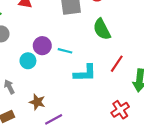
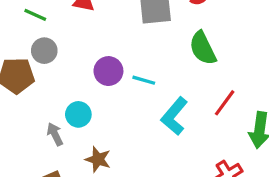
cyan circle: (28, 61) -> (78, 114), moved
cyan L-shape: (85, 73) -> (174, 116), turned 130

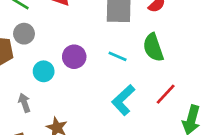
cyan line: (144, 80) -> (118, 56), moved
cyan circle: (78, 114) -> (44, 71), moved

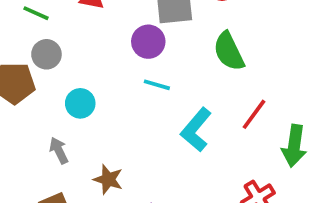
cyan line: (118, 56) -> (157, 85), moved
purple circle: (74, 57) -> (148, 42), moved

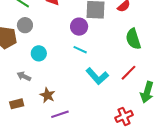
green semicircle: (229, 51) -> (133, 39), moved
cyan L-shape: (196, 130) -> (97, 76), turned -90
gray arrow: (59, 150) -> (24, 76), turned -48

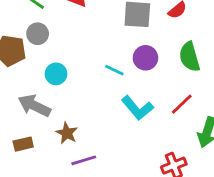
purple circle: (79, 27) -> (145, 58), moved
gray arrow: (24, 76) -> (34, 106), size x1.6

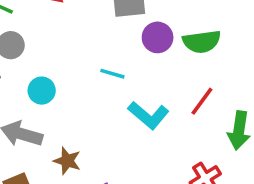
green semicircle: (189, 57) -> (202, 42), turned -72
purple circle: (145, 58) -> (158, 37), moved

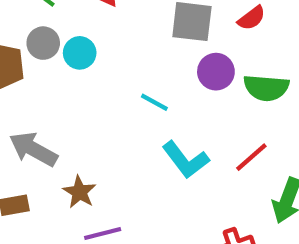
cyan circle: (42, 91) -> (80, 53), moved

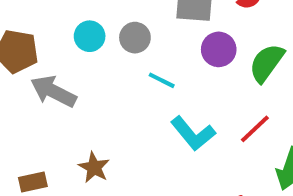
gray circle: (43, 43) -> (135, 38), moved
green semicircle: (266, 88) -> (267, 63), turned 123
gray arrow: (33, 149) -> (53, 91), moved

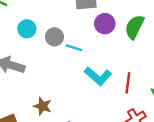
gray circle: (135, 38) -> (54, 37), moved
red line: (255, 129) -> (128, 83), moved, turned -30

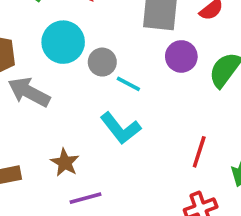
cyan circle: (27, 29) -> (63, 42), size x1.5
cyan L-shape: (98, 76) -> (121, 128), moved

